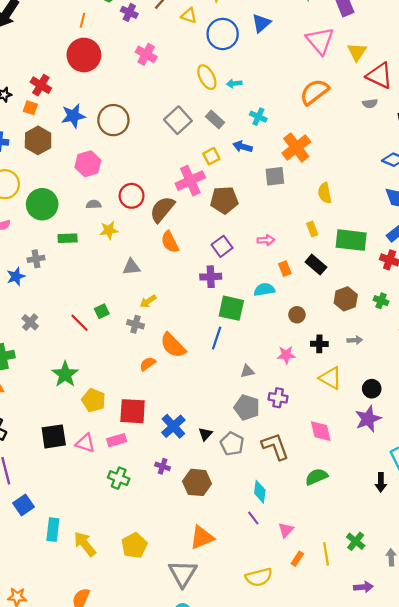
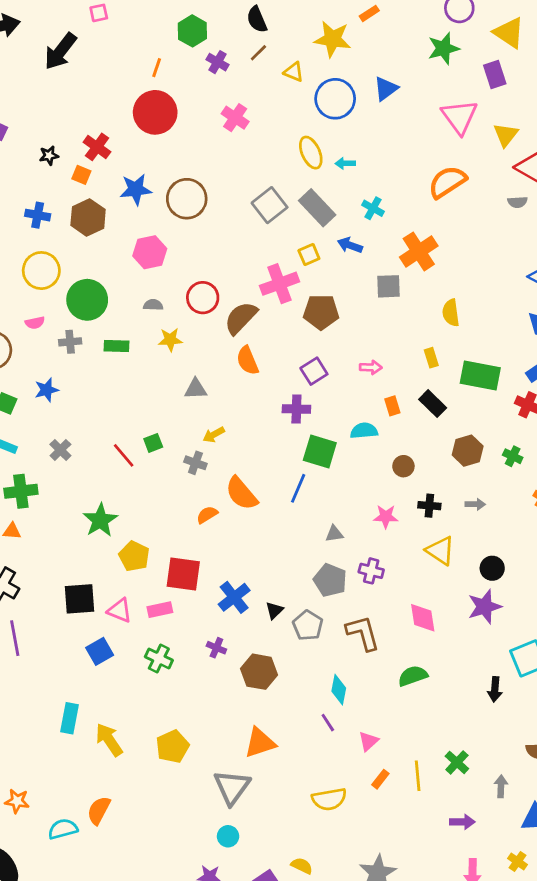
gray rectangle: (215, 119) -> (317, 208), size x1.5
gray cross: (36, 259) -> (70, 342), moved
blue square: (24, 505) -> (100, 651), moved

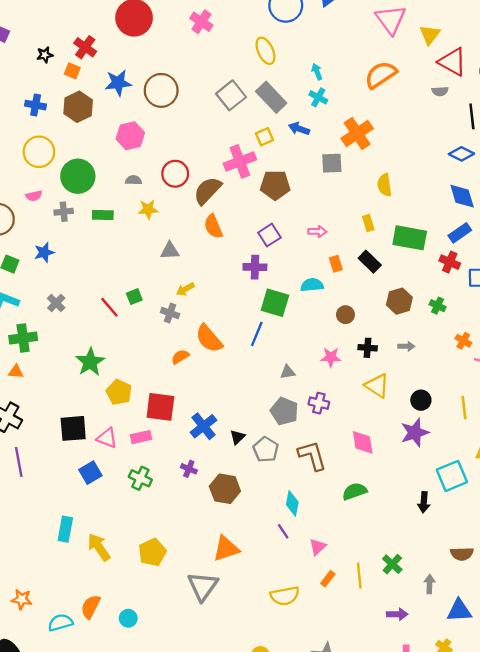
cyan arrow: (345, 163) -> (317, 72), moved, turned 70
cyan circle: (228, 836) -> (128, 618), moved

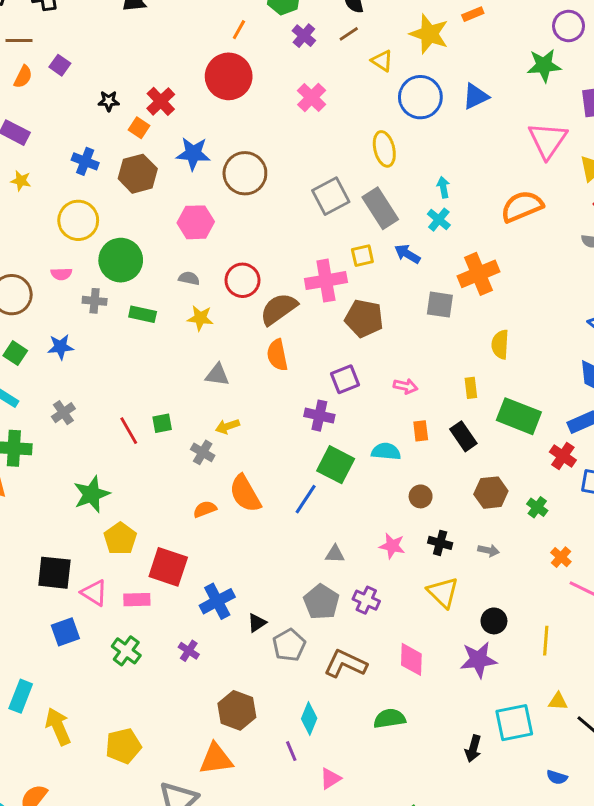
brown L-shape: (312, 456) -> (345, 664), turned -60
brown hexagon: (225, 489) -> (237, 710), moved

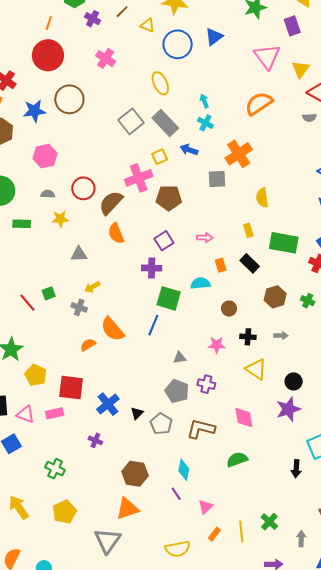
brown circle: (245, 173) -> (69, 99), moved
green cross: (126, 651) -> (55, 469), moved

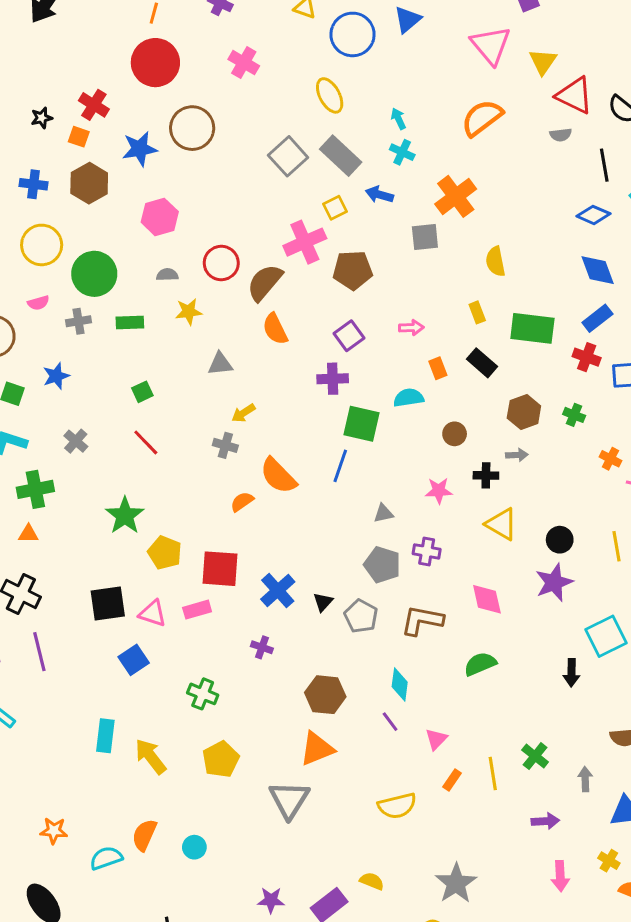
green square: (49, 293) -> (142, 392), moved
gray arrow: (281, 336) -> (517, 455), moved

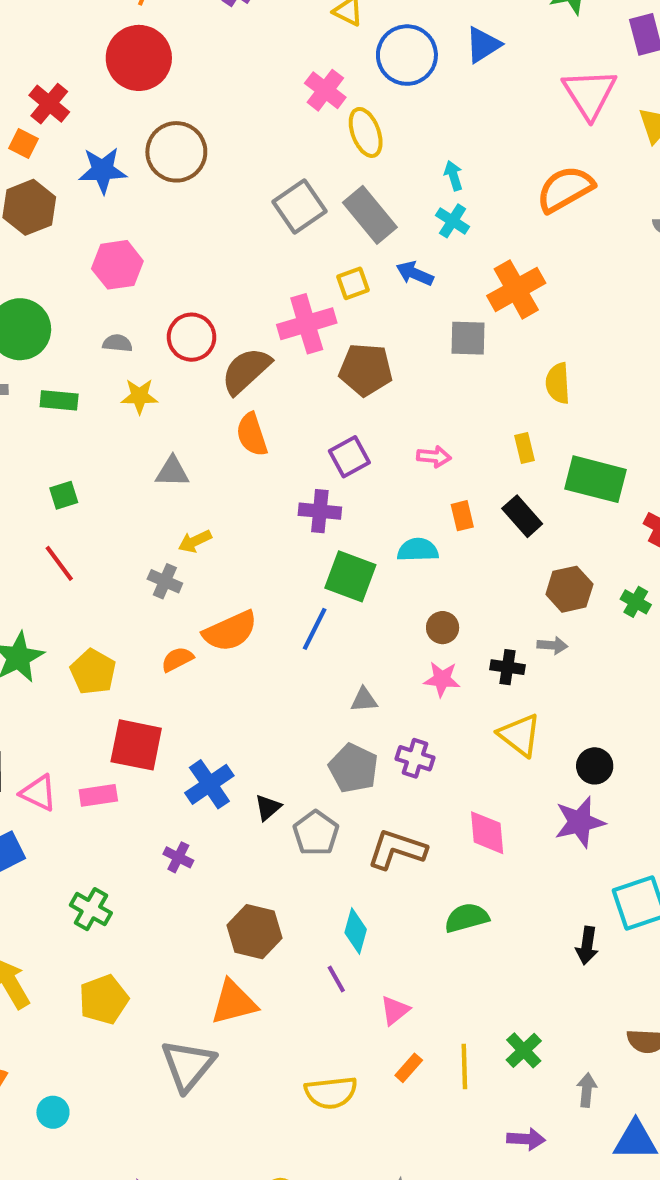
pink cross: (244, 63) -> (325, 90), moved
brown circle: (455, 434) -> (443, 628), moved
orange semicircle: (278, 476) -> (230, 631), turned -78
yellow pentagon: (165, 553) -> (93, 672), moved

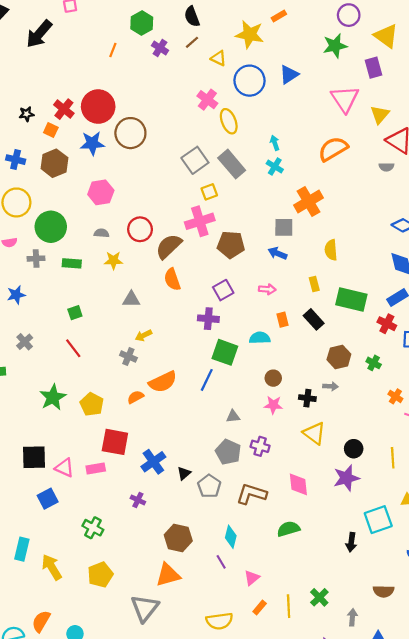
red circle: (139, 58) -> (98, 107), moved
blue arrow: (415, 274) -> (277, 253), moved
yellow square: (353, 283) -> (209, 192), moved

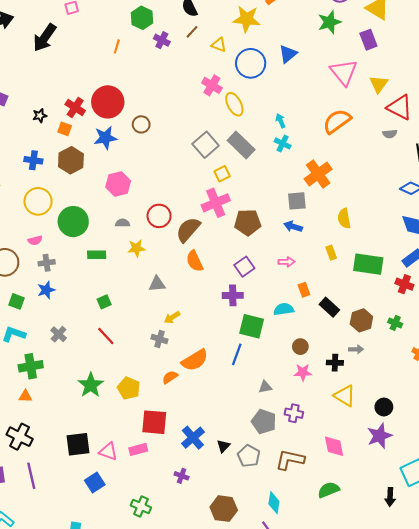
brown circle: (130, 133) -> (141, 124), size x0.6
gray cross: (36, 259) -> (47, 263), moved
black rectangle: (314, 319) -> (329, 307), moved

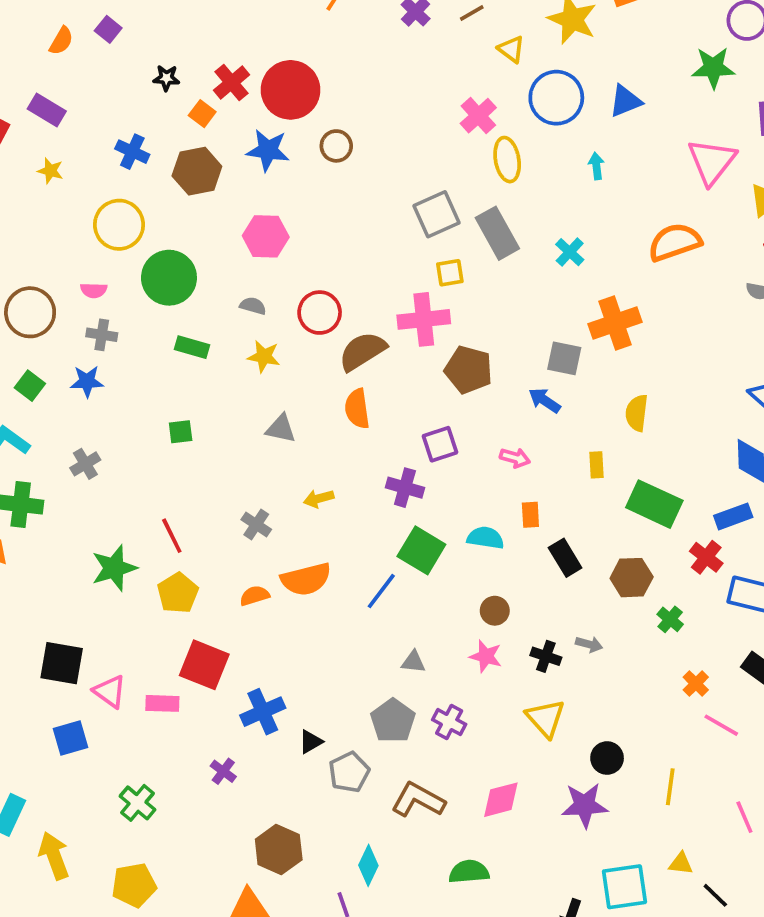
cyan arrow: (280, 121) -> (596, 166), moved
yellow arrow: (172, 317) -> (319, 499), moved
brown hexagon: (361, 320) -> (632, 578), moved
red line: (106, 336) -> (172, 536), moved
pink diamond: (334, 446) -> (501, 800), turned 70

